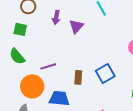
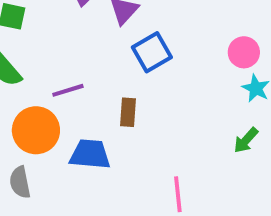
blue square: (105, 73) -> (152, 52), moved

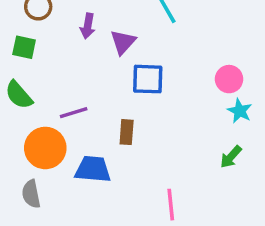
blue square: (152, 52) -> (148, 79), turned 32

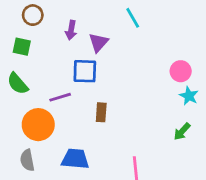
blue square: (148, 79) -> (85, 71), moved
blue trapezoid: (93, 169) -> (75, 159), moved

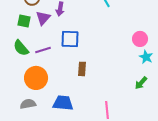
purple triangle: (98, 42) -> (43, 18), moved
purple line: (60, 97) -> (43, 50), moved
gray semicircle: (27, 160) -> (28, 104), turned 91

